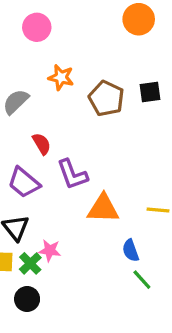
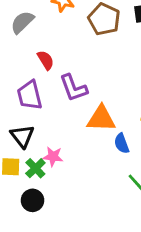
purple trapezoid: (24, 183) -> (30, 95), turned 36
blue semicircle: (131, 250) -> (122, 143), moved

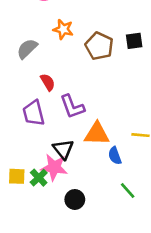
black triangle: (22, 136) -> (63, 149), moved
pink star: (53, 157) -> (54, 167), size x1.5
black circle: (33, 200) -> (75, 199), moved

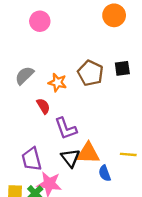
orange star: (63, 29) -> (57, 83), moved
purple trapezoid: (34, 113) -> (32, 159), moved
black triangle: (63, 149) -> (70, 158), moved

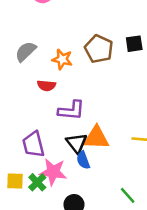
red semicircle: (43, 106) -> (46, 86), turned 126
purple L-shape: (66, 128) -> (71, 110), turned -65
blue semicircle: (105, 173) -> (83, 160), moved

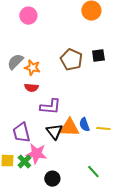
orange star: (62, 59) -> (32, 68), moved
blue semicircle: (83, 160) -> (84, 125), moved

